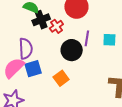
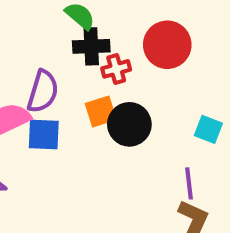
purple line: (87, 38) -> (189, 183), moved, turned -35
orange square: (61, 78) -> (101, 111), moved

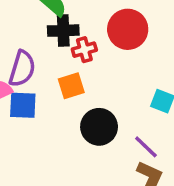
black circle: (129, 124) -> (99, 127), moved
purple line: (189, 183) -> (146, 147), turned -40

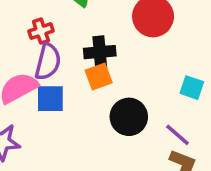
black cross: (63, 31) -> (100, 52), moved
red cross: (84, 50) -> (41, 31), moved

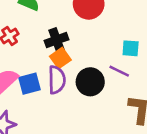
purple semicircle: (48, 62) -> (57, 80), moved
purple line: (177, 135) -> (119, 71), moved

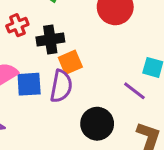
black cross: (57, 40) -> (50, 40), moved
black circle: (90, 82) -> (97, 124), moved

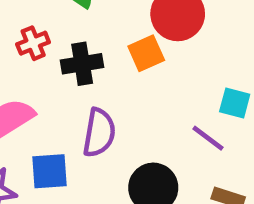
orange square: (70, 62) -> (146, 53), moved
blue square: (29, 84) -> (50, 171), moved

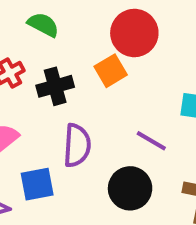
purple line: (208, 138) -> (151, 141), moved

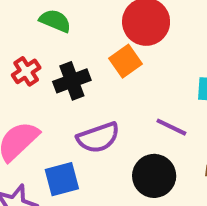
purple semicircle: (77, 145) -> (98, 138), turned 72

